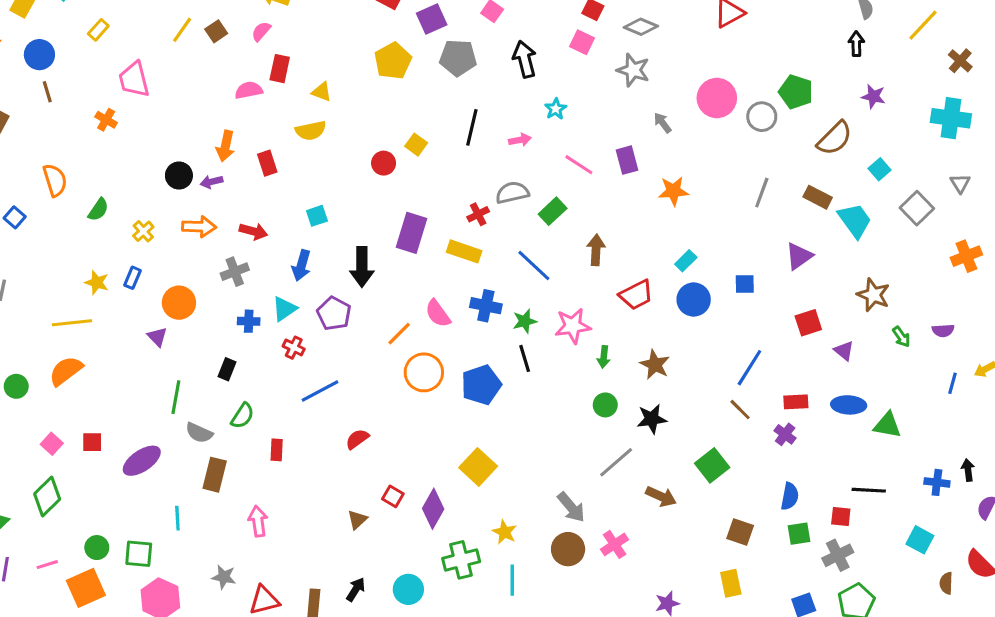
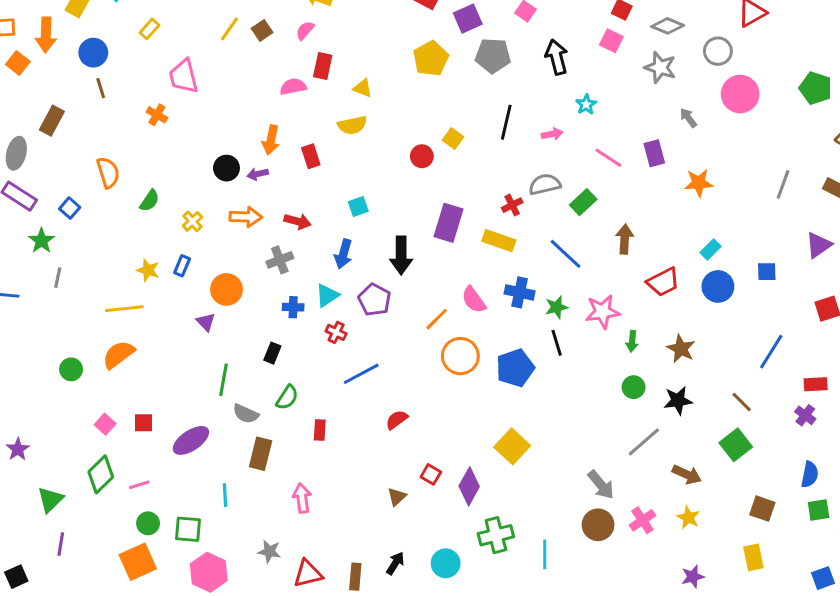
gray circle: (762, 117) -> (718, 51), moved
brown line: (740, 410) -> (742, 402), moved
yellow star: (504, 532) -> (688, 517), moved
pink line: (47, 565) -> (139, 485), moved

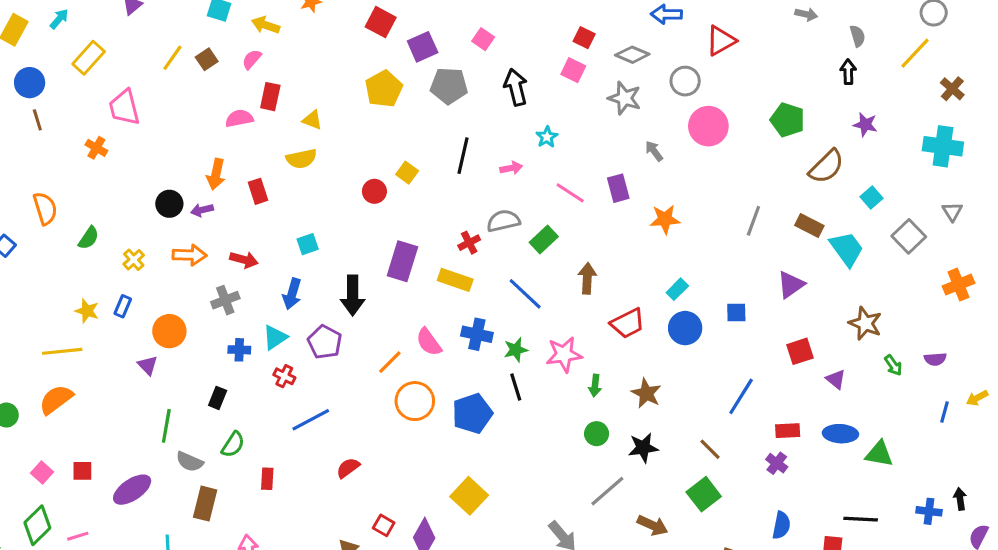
yellow rectangle: (150, 29) -> (89, 58), size x1.5

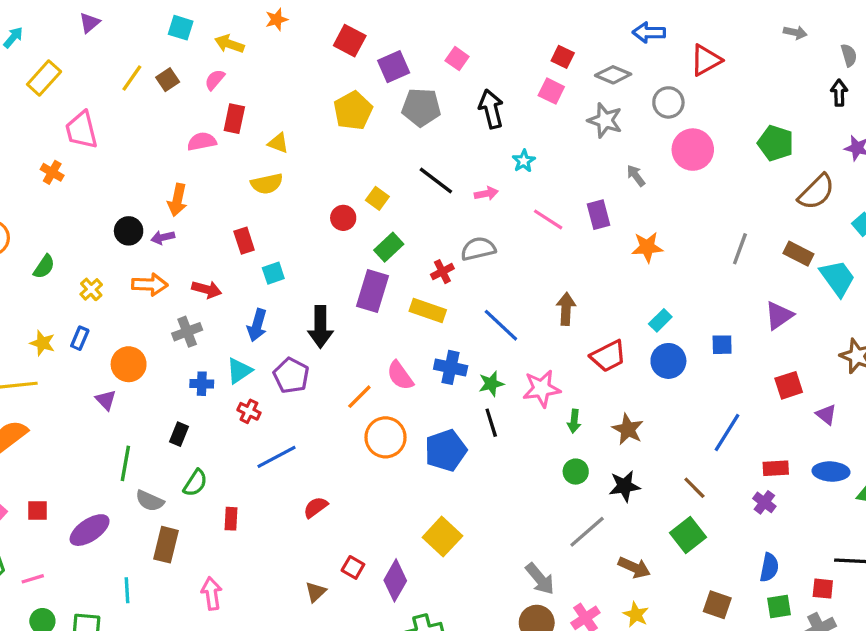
black line: (463, 156) -> (436, 180), turned -66
red rectangle: (258, 191) -> (244, 241), moved
green rectangle: (544, 239) -> (389, 247), moved

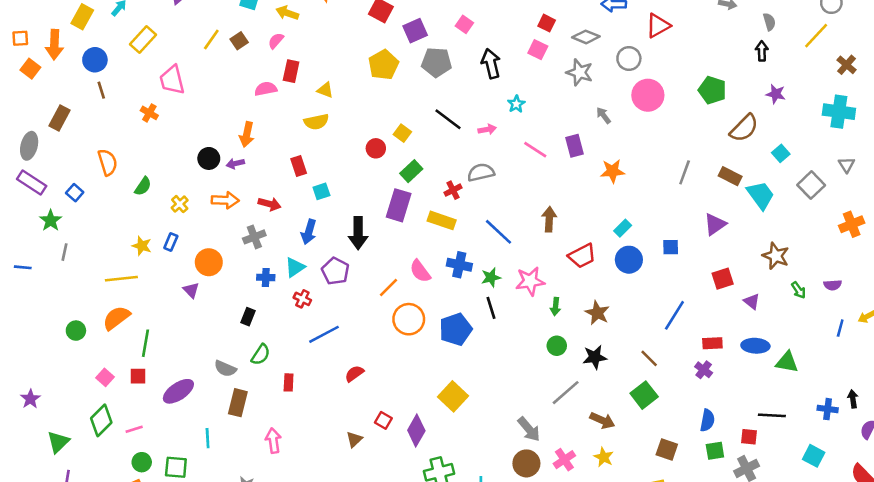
green line: (125, 463) -> (146, 343), moved

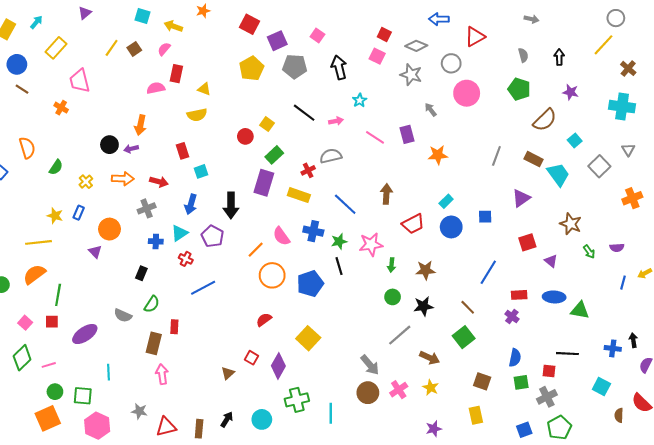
gray semicircle: (769, 22) -> (523, 55), moved
brown line: (101, 90) -> (22, 89), turned -40
brown star: (597, 313) -> (425, 270), turned -30
red semicircle: (354, 374) -> (264, 320), moved
brown rectangle: (238, 403) -> (154, 343), moved

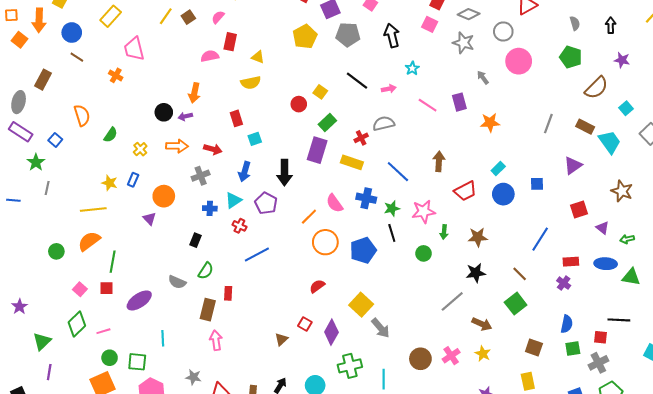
green arrow: (589, 252) -> (627, 239), moved, turned 112
green circle: (393, 297) -> (424, 253), moved
gray arrow: (370, 365) -> (381, 328), moved

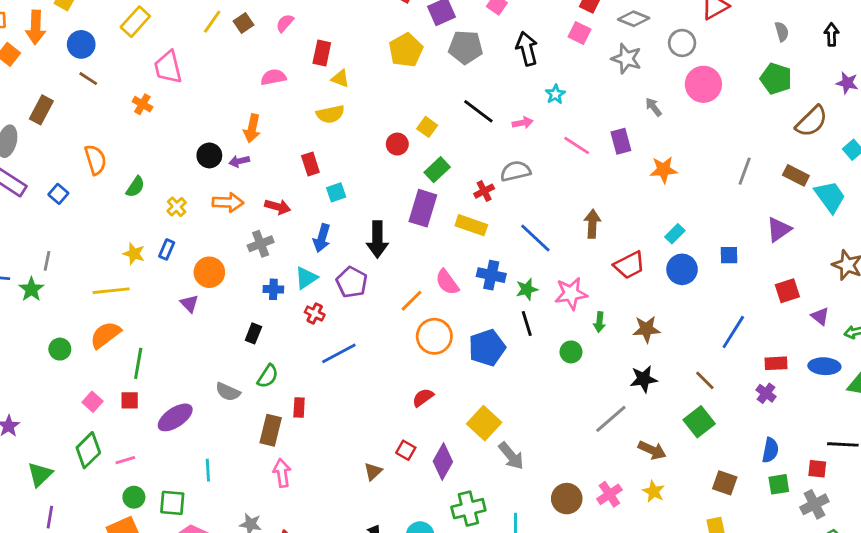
red rectangle: (230, 42) -> (322, 53), moved
green star: (36, 162) -> (31, 289), moved

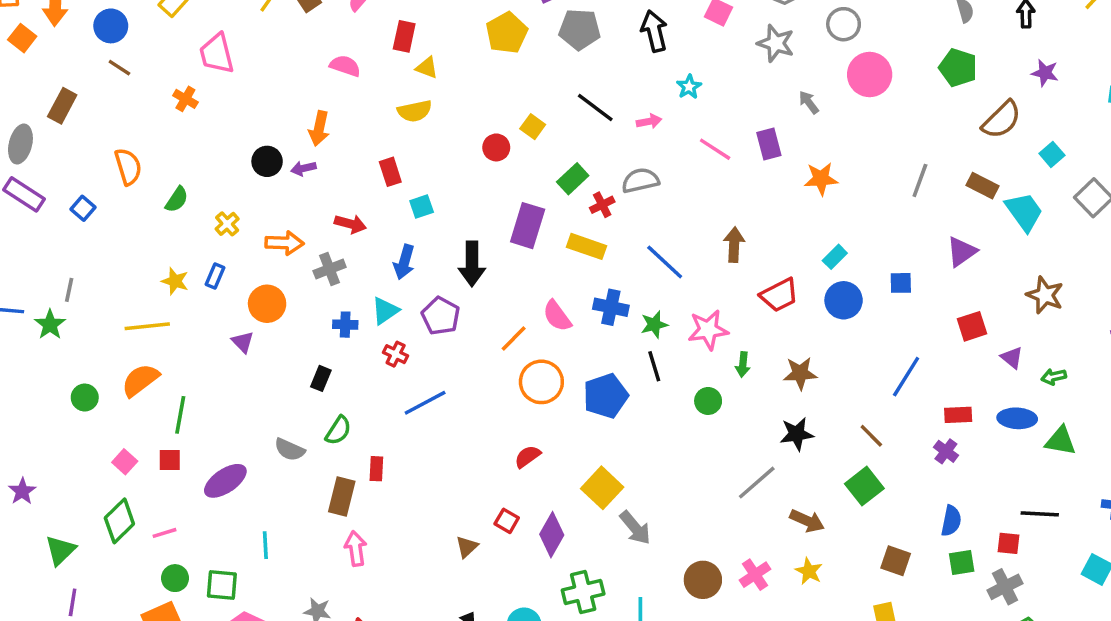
pink semicircle: (273, 77) -> (345, 66), turned 30
green rectangle: (437, 170) -> (573, 179), moved
orange arrow: (228, 202) -> (284, 243), moved

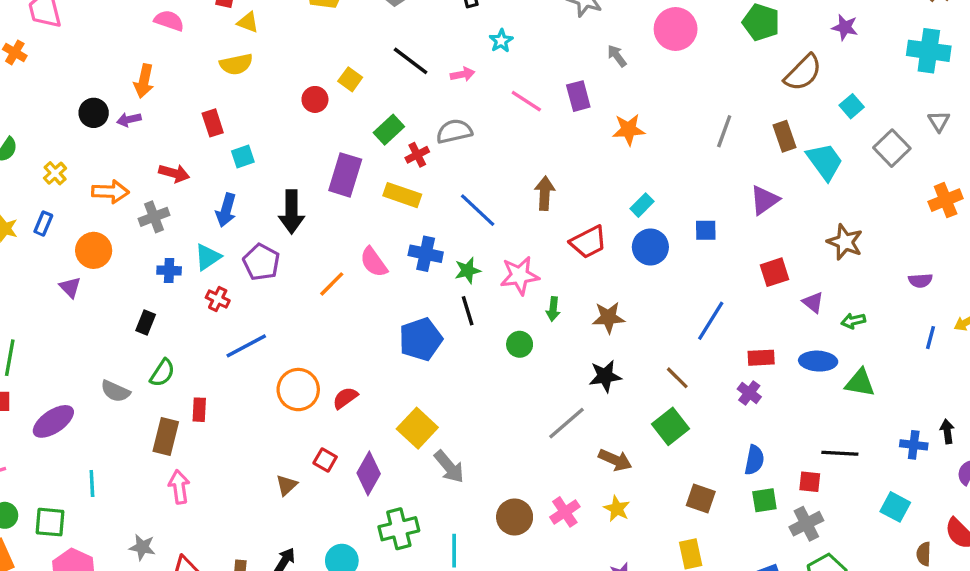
brown rectangle: (982, 186) -> (785, 136), turned 44
orange circle: (541, 382) -> (298, 390), moved

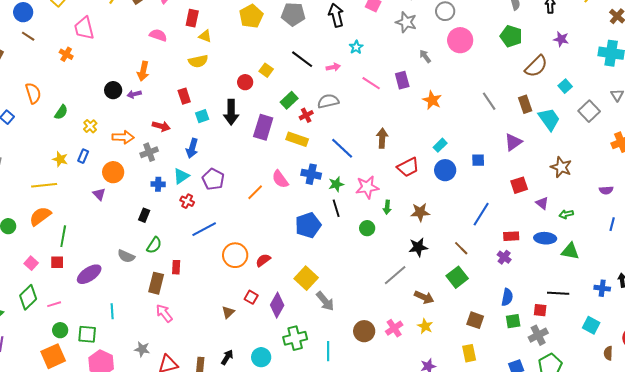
orange star: (629, 130) -> (432, 100), turned 30
gray line: (724, 131) -> (489, 101), turned -54
black arrow: (292, 212) -> (231, 112), moved
pink arrow: (179, 487) -> (164, 313), turned -30

